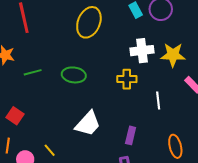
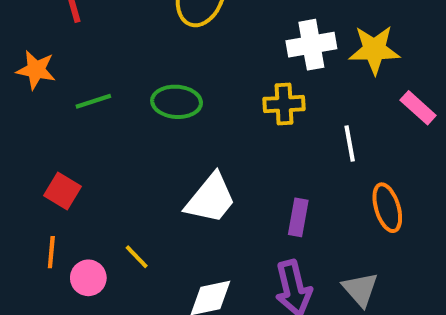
orange ellipse: (175, 146) -> (387, 208), moved

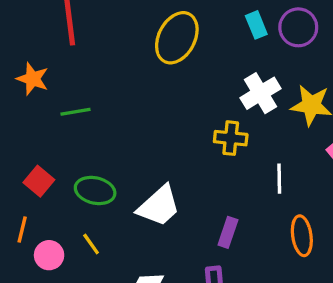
white cross: (311, 45) -> (261, 93), turned -30
green ellipse: (177, 102) -> (95, 190), moved

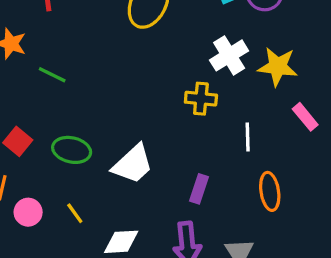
green line: (75, 112) -> (52, 75), turned 36
yellow line: (91, 244) -> (75, 213), moved

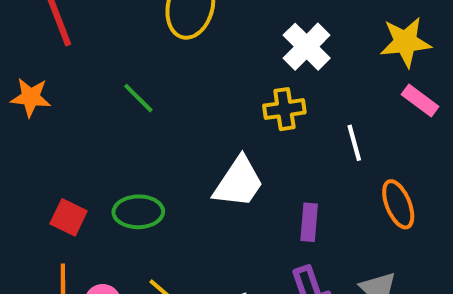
yellow star: (278, 66) -> (405, 42), moved
green line: (52, 75) -> (138, 98), moved, turned 32
white trapezoid: (133, 164) -> (239, 182), moved

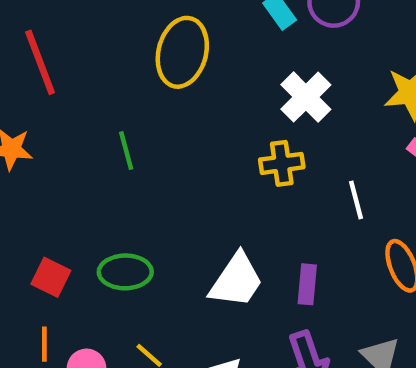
green line: (138, 98) -> (126, 151), turned 30
white trapezoid: (239, 182) -> (236, 280), moved

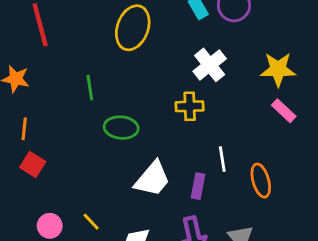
white line: (356, 200) -> (222, 159), moved
green ellipse: (125, 272) -> (121, 128), moved
orange line: (44, 344) -> (24, 129), moved

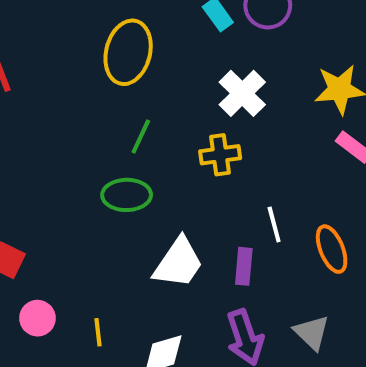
green line: (90, 88) -> (141, 136), moved, turned 40
yellow line: (91, 222) -> (98, 332), turned 42
pink circle: (50, 226) -> (37, 318), moved

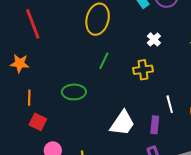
white cross: (242, 93) -> (154, 39), size x0.6
green ellipse: (127, 195) -> (74, 92), moved

